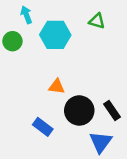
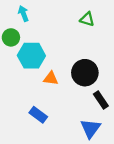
cyan hexagon: (55, 35) -> (31, 56), moved
black circle: (79, 110) -> (85, 73), moved

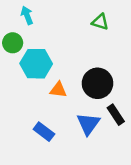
blue triangle: (91, 128) -> (88, 124), moved

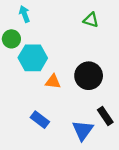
black rectangle: (116, 115) -> (105, 116), moved
blue triangle: (88, 124) -> (83, 130), moved

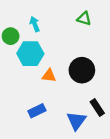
cyan arrow: (24, 14) -> (35, 24), moved
blue rectangle: (40, 120) -> (37, 111), turned -63

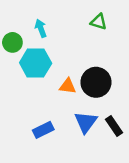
orange triangle: (49, 76) -> (68, 86), moved
blue triangle: (76, 121) -> (86, 122), moved

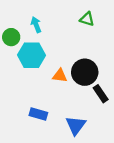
blue triangle: (86, 122) -> (76, 125), moved
black rectangle: (114, 126) -> (101, 94), moved
blue rectangle: (43, 130) -> (38, 114), turned 42

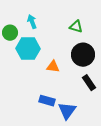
green triangle: (87, 19) -> (76, 27), moved
black circle: (85, 72) -> (83, 55), moved
blue rectangle: (38, 114) -> (47, 101), moved

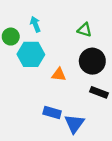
black rectangle: (89, 83) -> (99, 92), turned -35

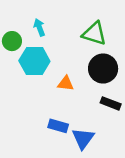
green triangle: (85, 30) -> (94, 34), size x1.5

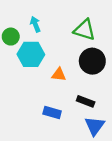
black rectangle: (111, 103) -> (86, 101), moved
blue triangle: (83, 138) -> (95, 126), moved

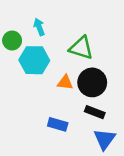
green triangle: (84, 30) -> (81, 48), moved
black circle: (92, 61) -> (92, 82), moved

